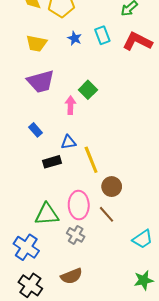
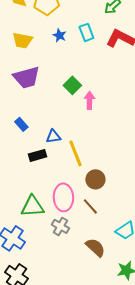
pink arrow: (70, 105) -> (89, 100), moved
brown semicircle: (72, 276) -> (95, 247), moved, turned -115

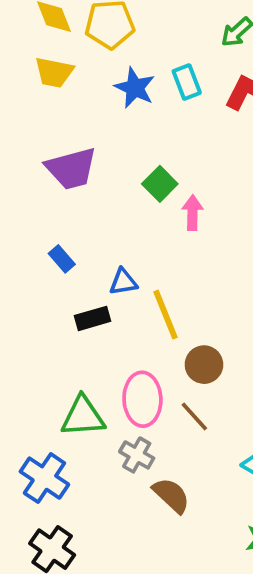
blue star: (59, 35) -> (135, 88), size x1.5
yellow trapezoid: (22, 40) -> (54, 72), moved
brown semicircle: (95, 247) -> (171, 495), moved

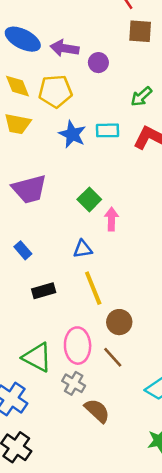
cyan rectangle: (187, 82) -> (108, 130), turned -70
blue triangle: (123, 282) -> (83, 249), moved
green triangle: (83, 416) -> (37, 357), turned 32

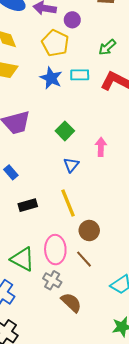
yellow pentagon: (55, 91) -> (55, 43), moved, turned 30
pink arrow: (111, 219) -> (101, 147), moved
blue triangle: (83, 249) -> (71, 165), moved, turned -42

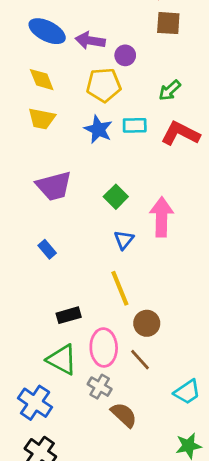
yellow pentagon: (55, 43) -> (104, 85), turned -30
pink arrow: (101, 147) -> (162, 217), size x1.6
black rectangle: (28, 205) -> (69, 315), moved

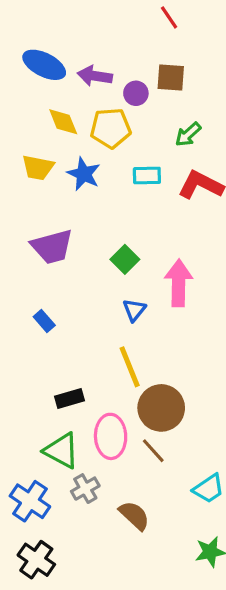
brown square: (168, 23) -> (171, 77), moved
yellow diamond: (42, 80) -> (63, 122), moved
blue star: (98, 129) -> (84, 174), moved
brown circle: (147, 323) -> (161, 408), size x1.5
gray cross: (100, 387) -> (85, 489), moved, turned 30

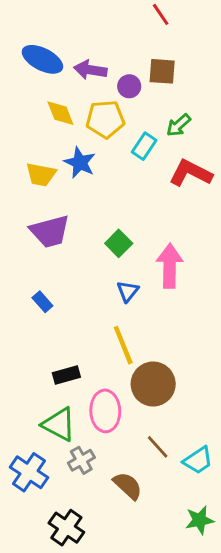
yellow trapezoid: (38, 168) -> (41, 175), moved
cyan rectangle: (147, 176) -> (144, 146), moved, turned -55
brown line: (153, 451) -> (158, 447), moved
black cross: (36, 560) -> (66, 528), moved

